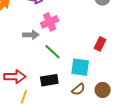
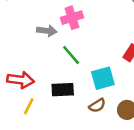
cyan square: (80, 67) -> (103, 78), turned -30

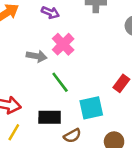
pink cross: (72, 18) -> (63, 44), turned -30
brown semicircle: (97, 105) -> (72, 136), moved

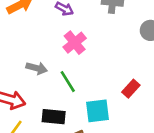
gray arrow: (37, 56) -> (37, 68), moved

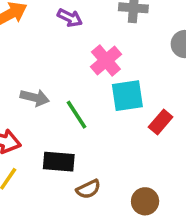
pink cross: (75, 43) -> (106, 60), moved
cyan square: (98, 111) -> (127, 96), moved

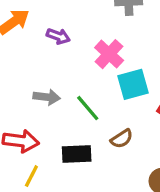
purple arrow: (70, 18) -> (58, 36), moved
brown semicircle: (88, 189) -> (122, 139), moved

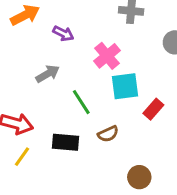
gray arrow: (47, 97) -> (48, 74), moved, turned -45

